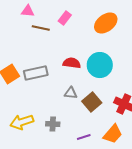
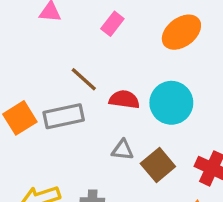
brown line: (41, 28) -> (84, 79), moved, turned 30

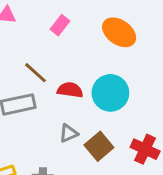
orange ellipse: (181, 32) -> (119, 32), turned 72
gray triangle: (123, 150) -> (69, 133), turned -30

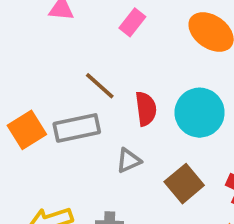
red semicircle: (70, 90) -> (146, 109), turned 75
gray triangle: (69, 133) -> (129, 161), moved

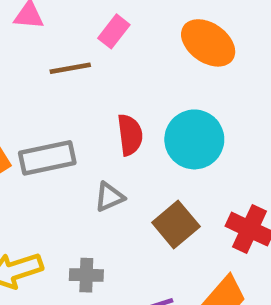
brown line: (100, 86) -> (70, 68), moved, turned -52

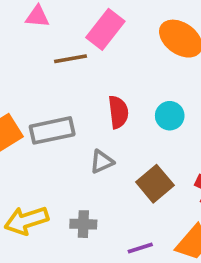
pink rectangle: (114, 31) -> (105, 29), size x1.5
cyan circle: (194, 139) -> (170, 116), size x0.6

